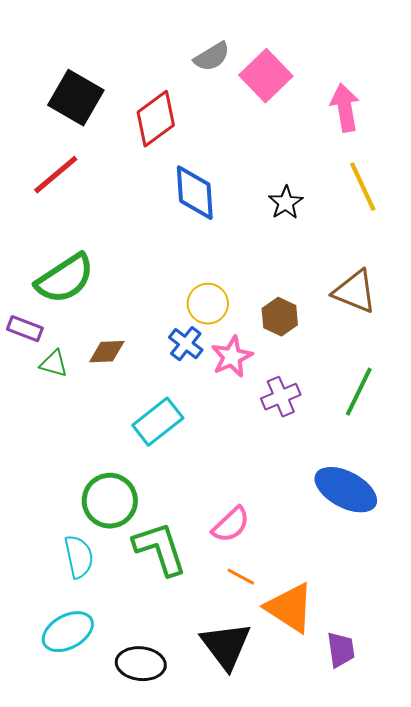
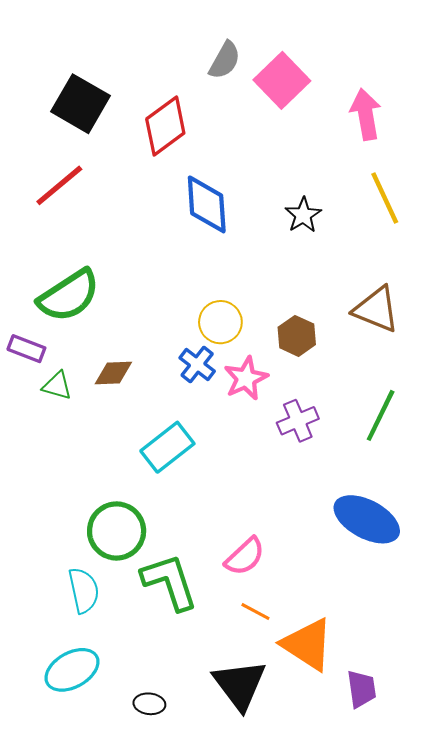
gray semicircle: (212, 57) -> (225, 60), turned -30
black ellipse: (141, 664) -> (149, 704), size x0.6

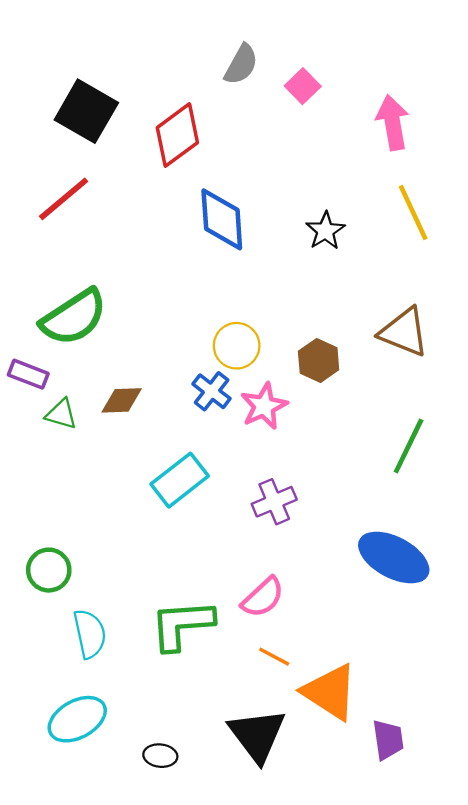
pink square: (282, 80) -> (303, 86), size x0.6
purple cross: (298, 421) -> (274, 502), moved
green circle: (117, 531) -> (49, 570), moved, size x0.7
green L-shape: (170, 582) -> (182, 625), turned -76

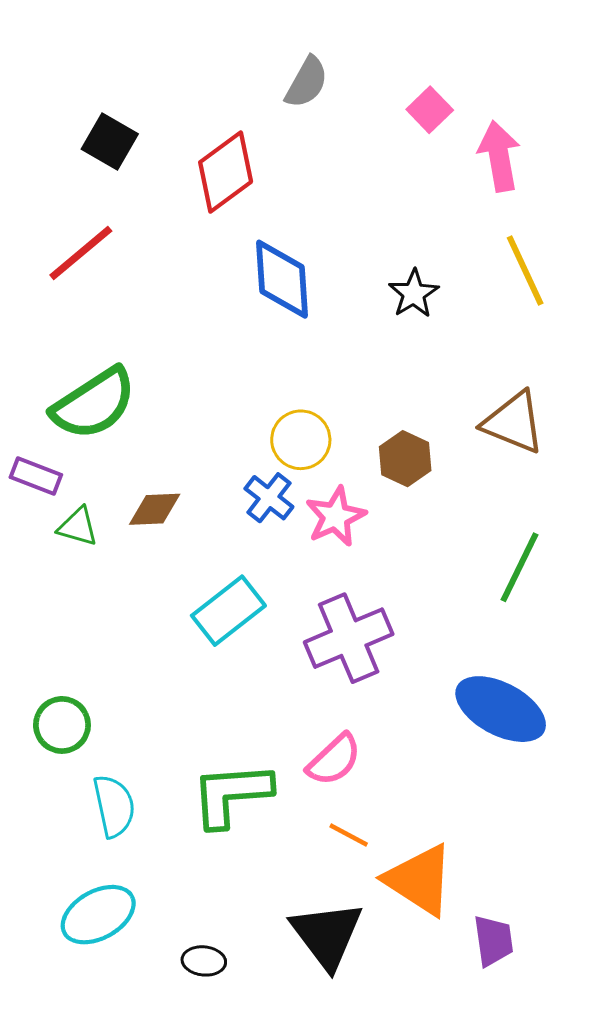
pink square: (303, 86) -> (430, 110), moved
black square: (86, 111) -> (110, 142), size x0.7
purple cross: (274, 502) -> (349, 638), size x1.5

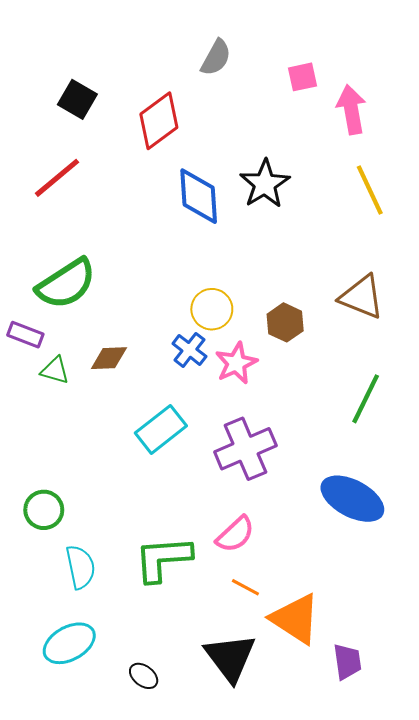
pink square: (430, 110) -> (302, 77), turned 32
black star: (414, 294) -> (265, 184), moved, size x1.4
black ellipse: (204, 961) -> (144, 676), turned 32

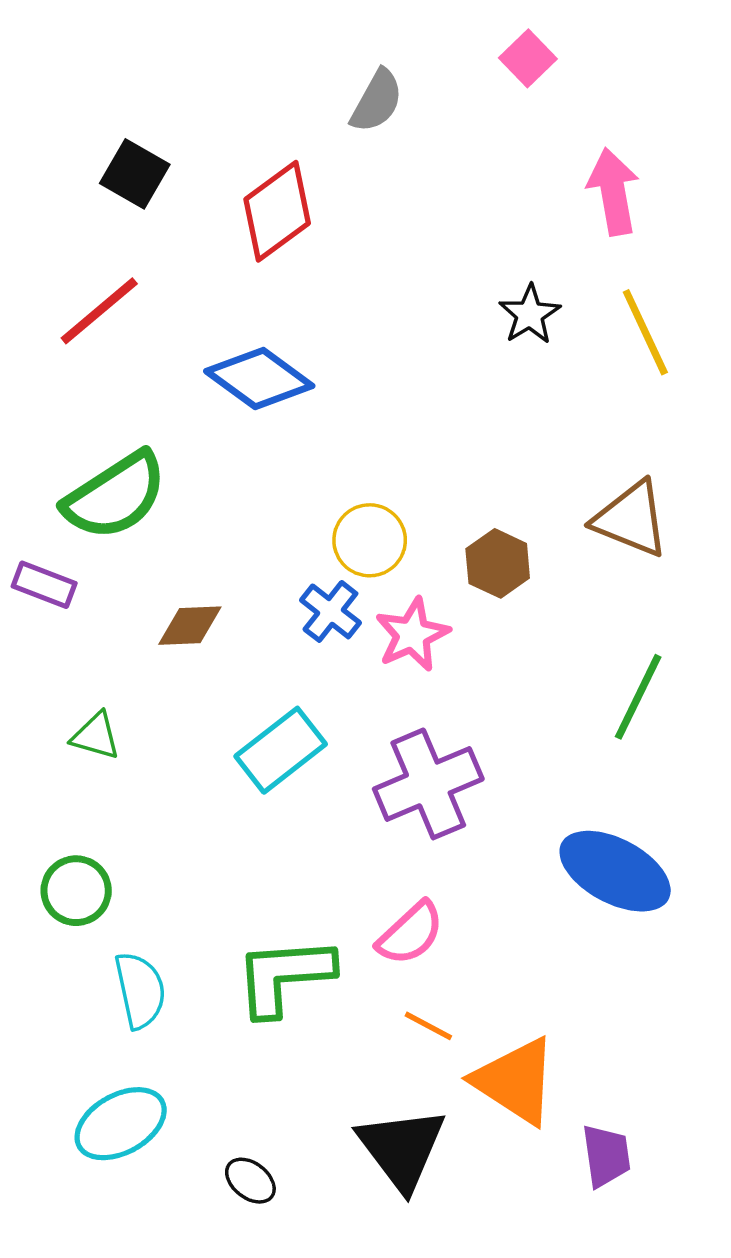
pink square: (302, 77) -> (528, 58), moved, turned -32
black star: (265, 184) -> (530, 314), moved, size x0.7
blue diamond: (199, 196) -> (259, 378), moved, turned -50
green triangle: (55, 370) -> (96, 736), moved

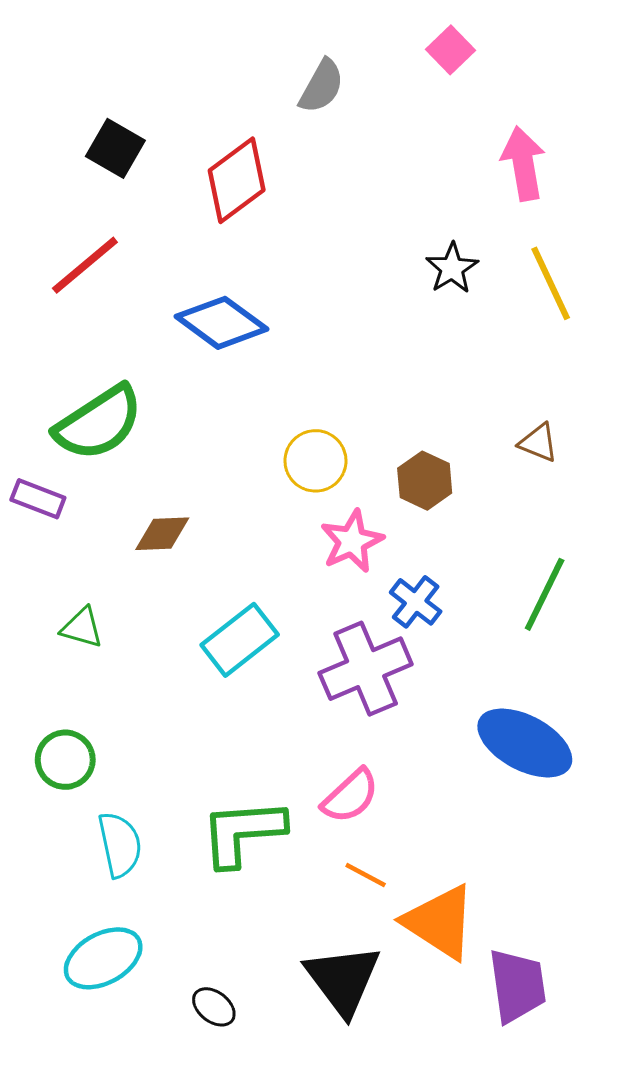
brown triangle: (631, 519) -> (538, 443), size x0.6
blue cross: (330, 611) -> (416, 602), moved
purple trapezoid: (606, 1156) -> (517, 986), size x1.4

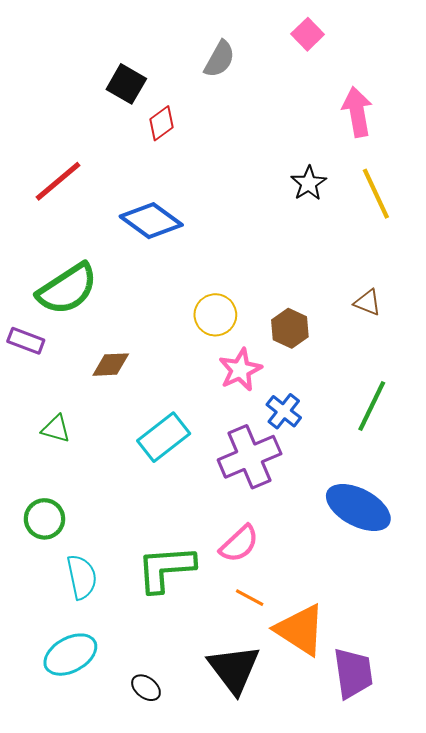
black square: (115, 148) -> (126, 84), moved
red diamond: (237, 180) -> (162, 123), size x0.6

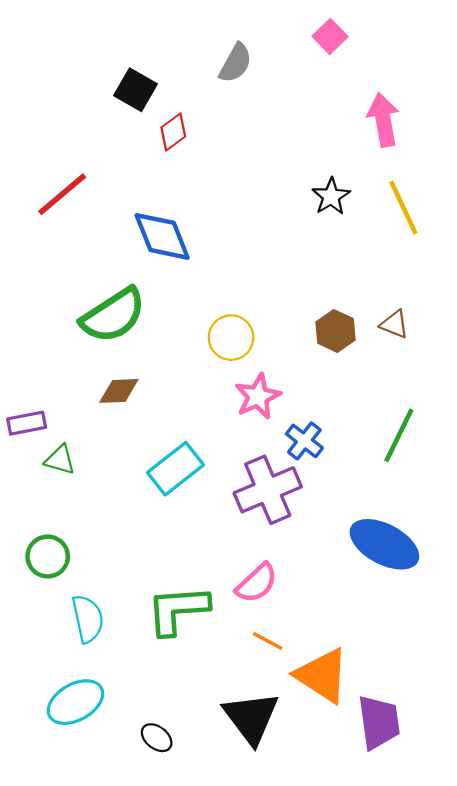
blue diamond: (151, 221) -> (162, 236), turned 32
green semicircle: (67, 289) -> (113, 315), moved
brown hexagon: (290, 328) -> (336, 331), moved
purple rectangle: (26, 341) -> (27, 423), moved, turned -32

